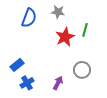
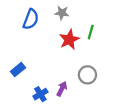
blue cross: (27, 83) -> (40, 94), moved

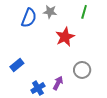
gray star: (62, 13) -> (50, 12), moved
green line: (91, 32) -> (84, 12), moved

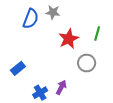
green line: (84, 12) -> (97, 33), moved
gray circle: (82, 70) -> (87, 63), moved

